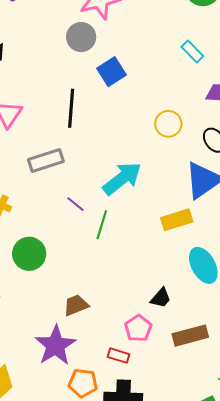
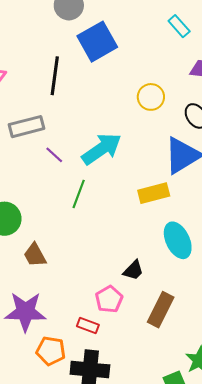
blue square: (112, 72) -> (97, 42), size x1.4
purple line: (75, 204) -> (54, 155), moved
brown trapezoid: (76, 305) -> (35, 255), moved, turned -100
brown rectangle: (190, 336) -> (161, 310), turned -52
purple star: (55, 345) -> (25, 312), turned 30

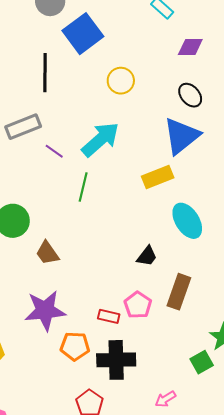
yellow circle: (151, 97) -> (121, 81), moved
pink pentagon: (109, 299) -> (138, 305), moved

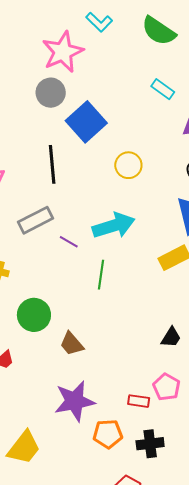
cyan arrow: (100, 139) -> (114, 226), turned 30
black cross: (116, 360) -> (150, 444), size x0.7

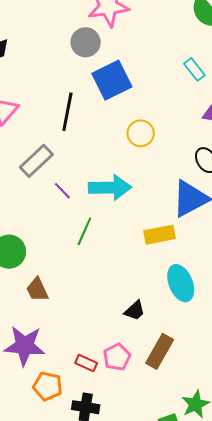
gray rectangle: (36, 220) -> (36, 161), turned -32

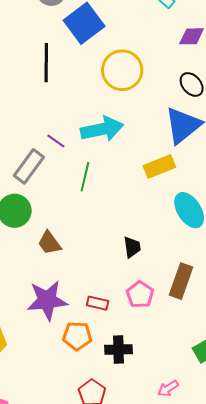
yellow circle: (141, 133) -> (122, 70), size x1.5
gray rectangle: (36, 161) -> (29, 166), moved
black trapezoid: (135, 311) -> (132, 247), moved, turned -45
red rectangle: (86, 363) -> (98, 303), moved

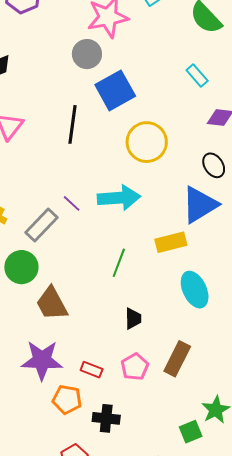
green line: (85, 177) -> (119, 263), moved
brown trapezoid: (49, 243) -> (52, 304), size x1.4

